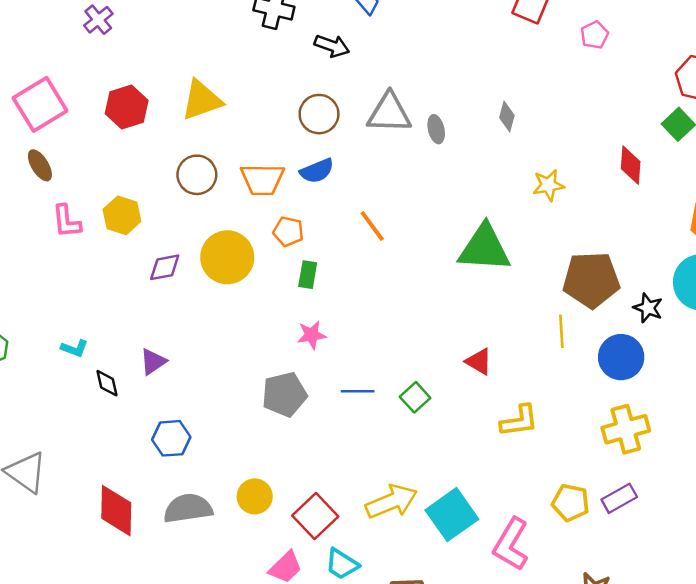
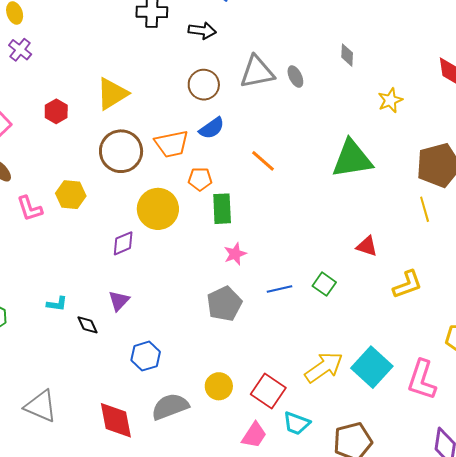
red hexagon: (127, 107) -> (56, 111), size x0.7
brown circle: (197, 175) -> (121, 151), size x1.4
purple diamond: (165, 267) -> (123, 243), moved
green rectangle: (308, 275) -> (222, 209), size x1.4

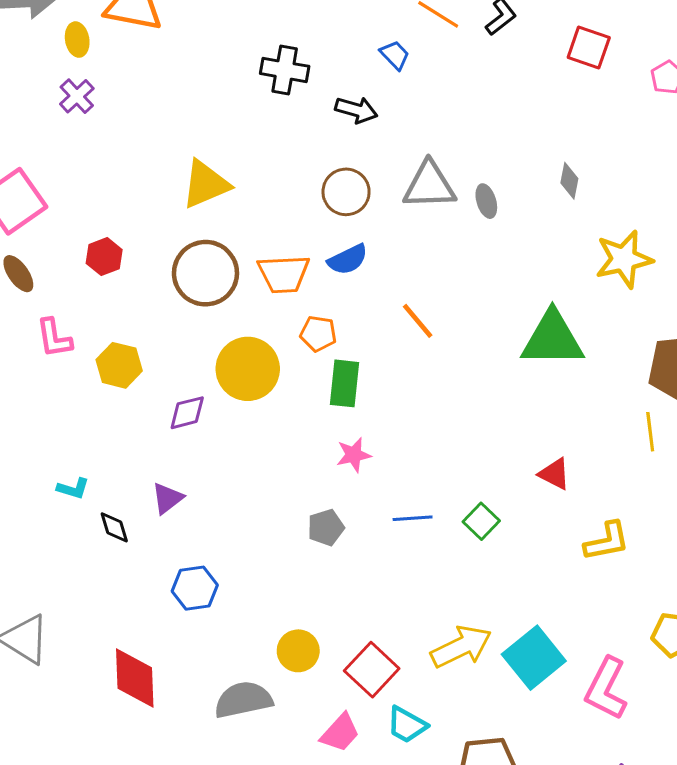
yellow star: (390, 100) -> (624, 259), size x1.5
red hexagon: (56, 111) -> (104, 257), moved
yellow hexagon: (71, 195) -> (119, 365), moved
gray pentagon: (224, 304) -> (326, 528), size x0.7
gray semicircle: (170, 407) -> (243, 700), moved

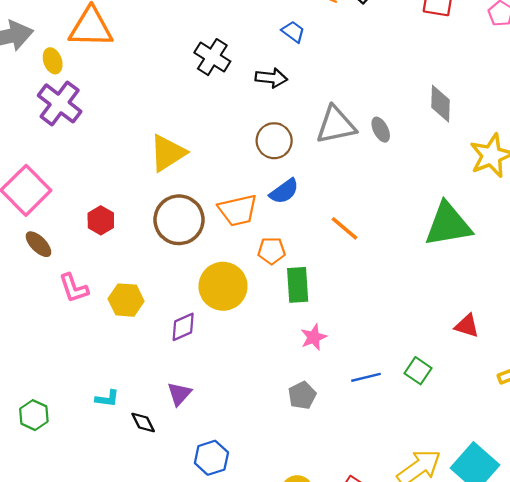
black cross: (285, 70) -> (212, 57), turned 32
purple cross: (77, 96) -> (60, 103), size x1.6
gray diamond: (569, 181) -> (440, 104), size x1.4

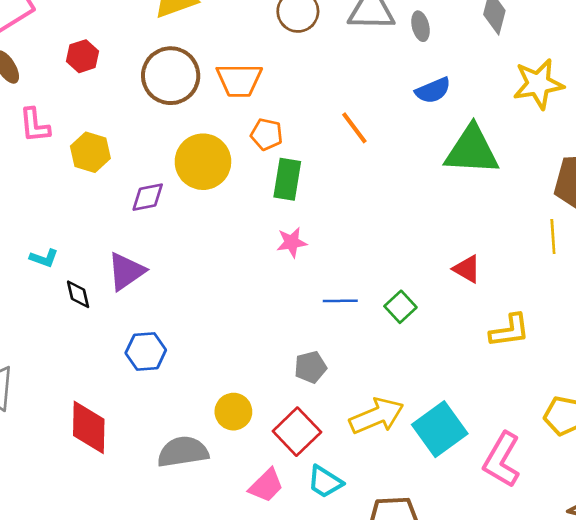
blue semicircle: (284, 191) -> (433, 90), moved
purple triangle: (179, 394) -> (126, 271), size x1.4
gray pentagon: (302, 395) -> (310, 367), moved

